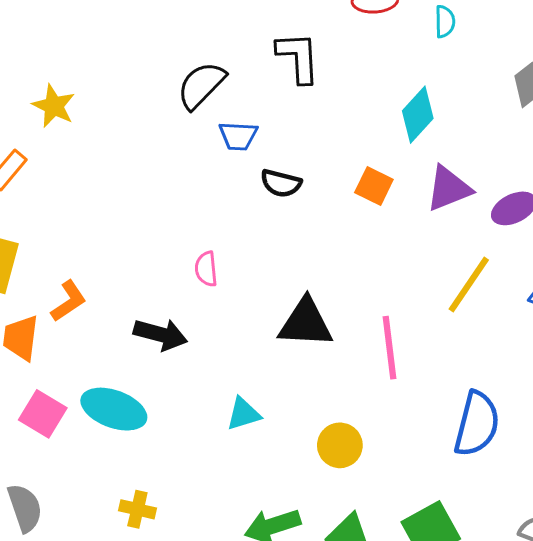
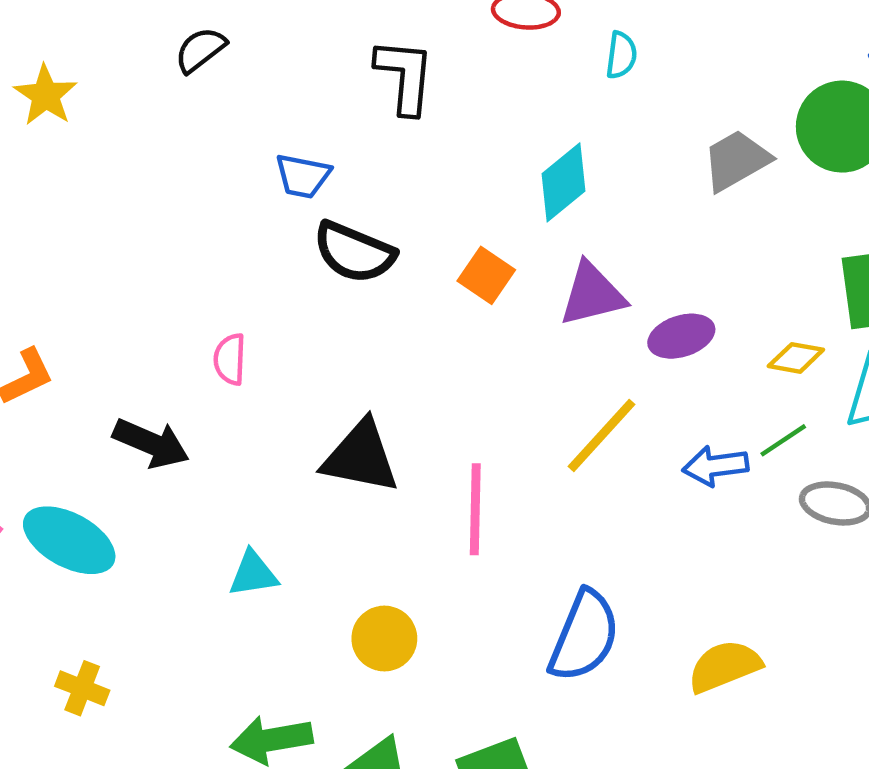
black semicircle: (201, 85) -> (200, 50), moved, size x0.7
black semicircle: (281, 183) -> (354, 252), size x1.4

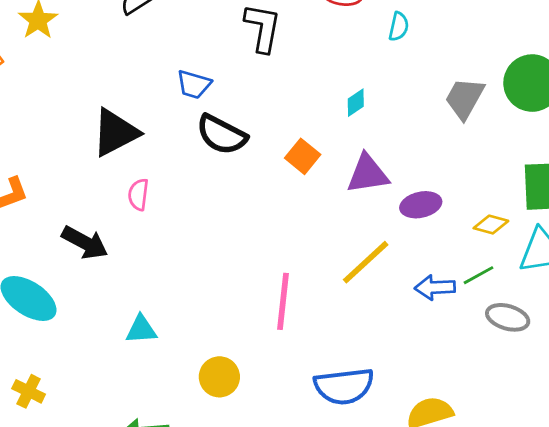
gray trapezoid: (736, 160) -> (465, 98), turned -36
cyan diamond: (563, 182) -> (356, 103), size x0.6
black triangle: (361, 457) -> (115, 133), moved, turned -44
blue semicircle: (584, 636) -> (344, 386), turned 56

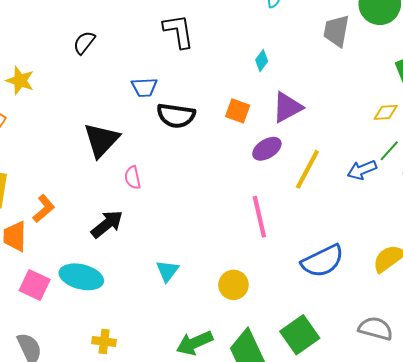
purple ellipse: (421, 205) -> (267, 149), moved
black arrow: (85, 243) -> (107, 224), turned -48
cyan triangle: (141, 329) -> (167, 271), turned -30

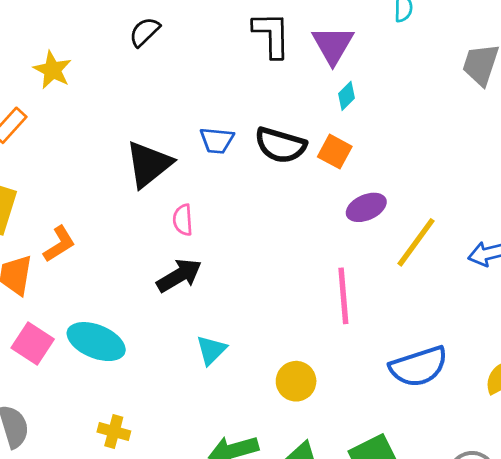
cyan diamond: (262, 61) -> (347, 96), moved
blue trapezoid: (144, 87) -> (217, 140), moved
purple triangle: (287, 107) -> (333, 45), moved, turned -40
black semicircle: (176, 116) -> (280, 145), moved
black arrow: (107, 224) -> (179, 275), moved

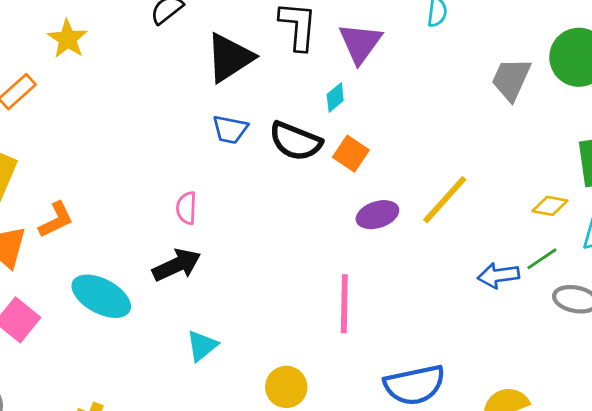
cyan diamond: (347, 96) -> (335, 98), moved
black triangle: (149, 164) -> (230, 58), moved
yellow line: (416, 242) -> (445, 200), moved
cyan ellipse: (96, 342) -> (101, 296), moved

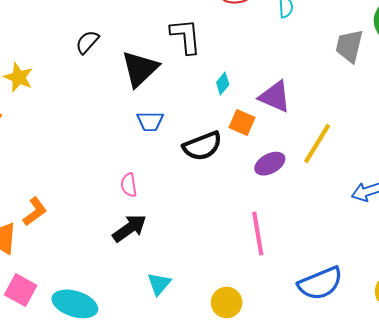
purple triangle: (360, 43) -> (275, 97), moved, turned -32
black semicircle: (295, 141) -> (202, 146), moved, turned -33
cyan ellipse: (101, 296) -> (75, 304), moved

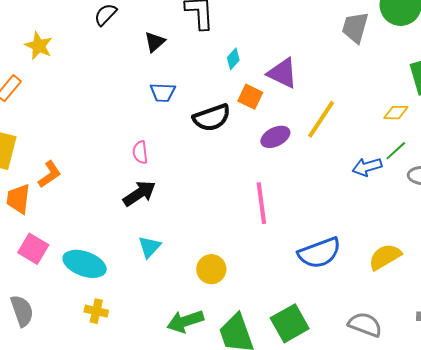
black triangle: (140, 69) -> (155, 42), size x0.6
cyan triangle: (159, 284) -> (149, 247), moved
yellow circle: (227, 302) -> (211, 269), moved

